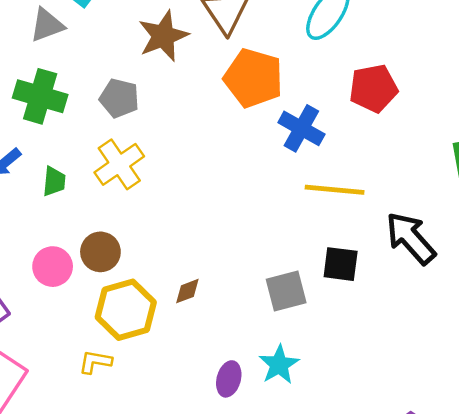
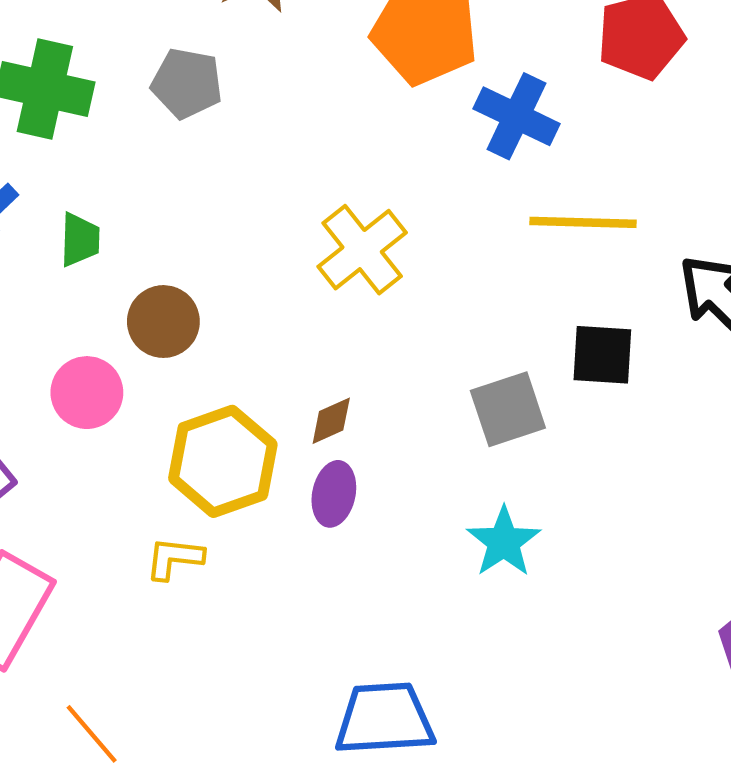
yellow cross: (119, 164) -> (362, 250), moved
brown circle: (100, 252) -> (163, 322), moved
purple ellipse: (229, 379) -> (334, 494), moved

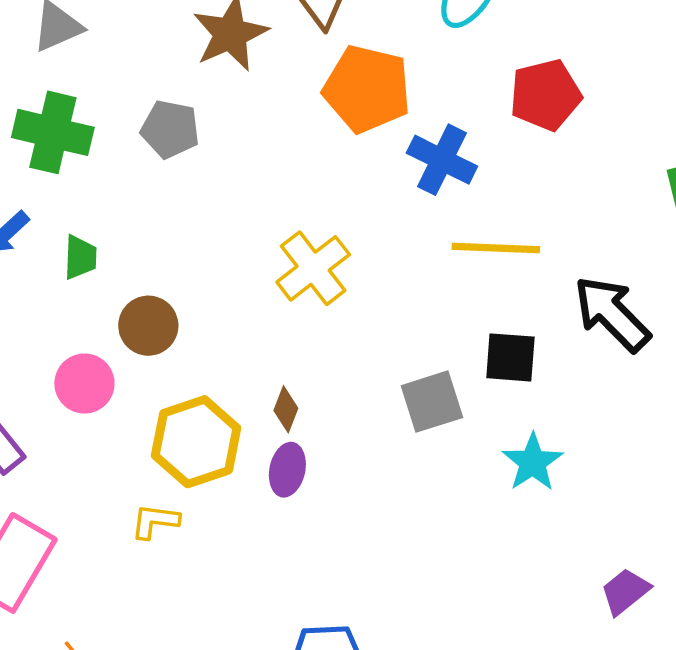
brown diamond: (331, 421) -> (286, 409), turned -45
cyan star: (504, 542) -> (533, 462), moved

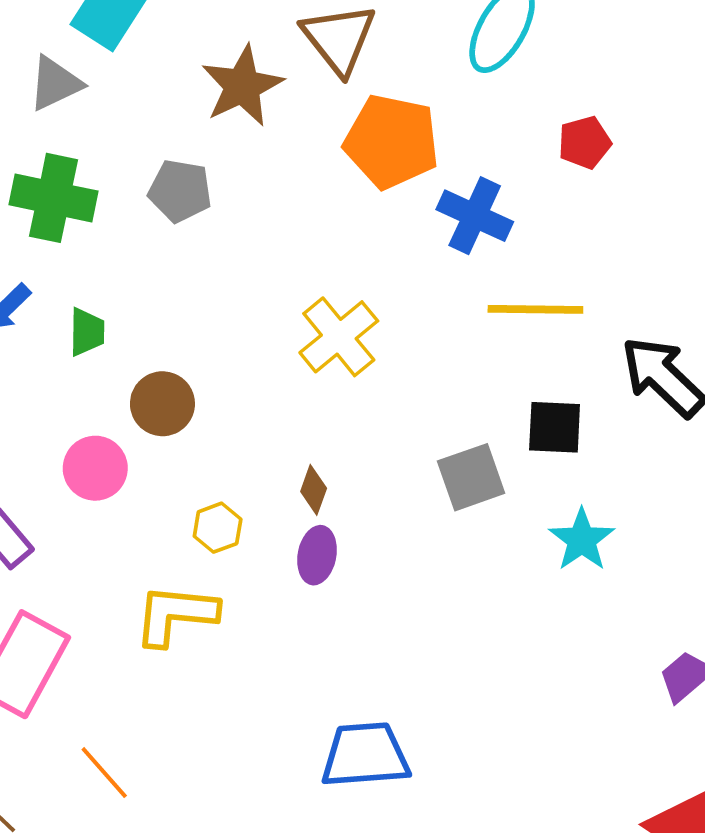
red pentagon: (545, 95) -> (584, 142), size x0.7
yellow hexagon: (196, 442) -> (218, 528), size x0.5
yellow L-shape: (155, 521) -> (176, 615), size x1.6

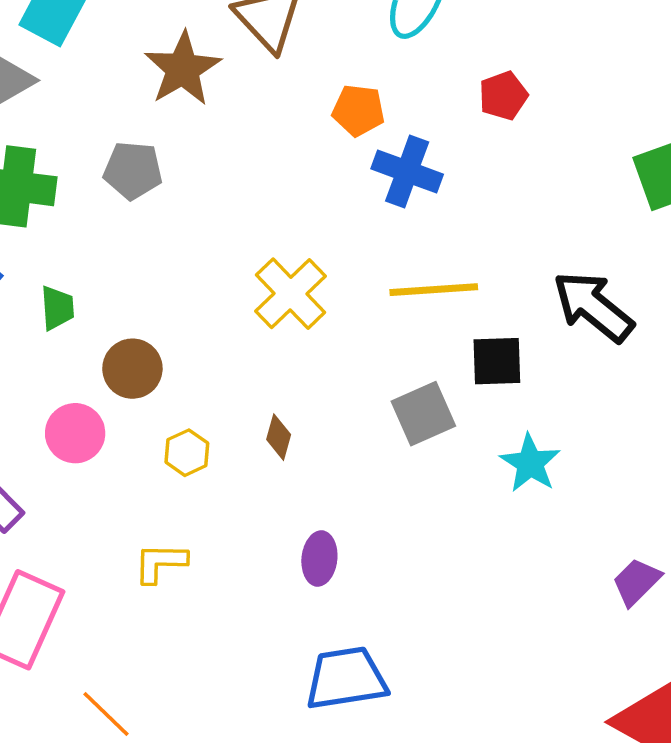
orange pentagon: (392, 141) -> (358, 110), moved, size x0.6
yellow line: (535, 309) -> (434, 290), moved
yellow hexagon: (218, 528) -> (187, 453), moved
purple ellipse: (317, 555) -> (319, 559), moved
yellow L-shape: (176, 615) -> (160, 563), size x0.7

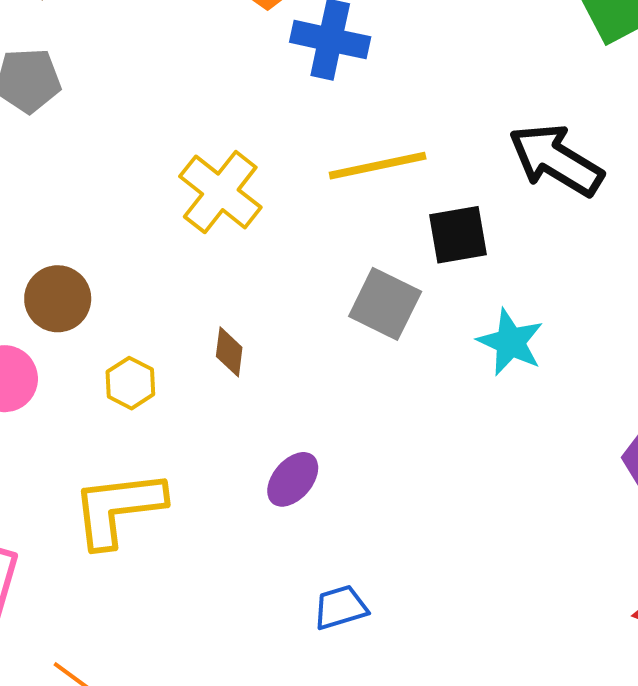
gray square: (423, 414) -> (385, 304), turned -32
purple ellipse: (319, 559) -> (293, 479), turned 42
yellow L-shape: (160, 563) -> (118, 508), size x1.6
blue trapezoid: (346, 678) -> (340, 607), size x0.6

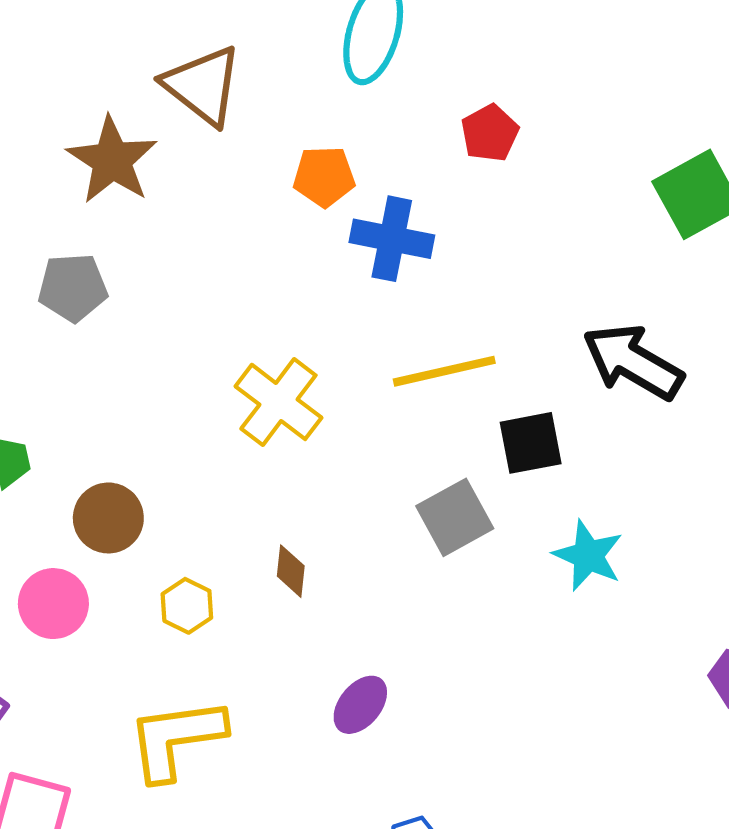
gray square: (385, 304) -> (455, 517), turned 36

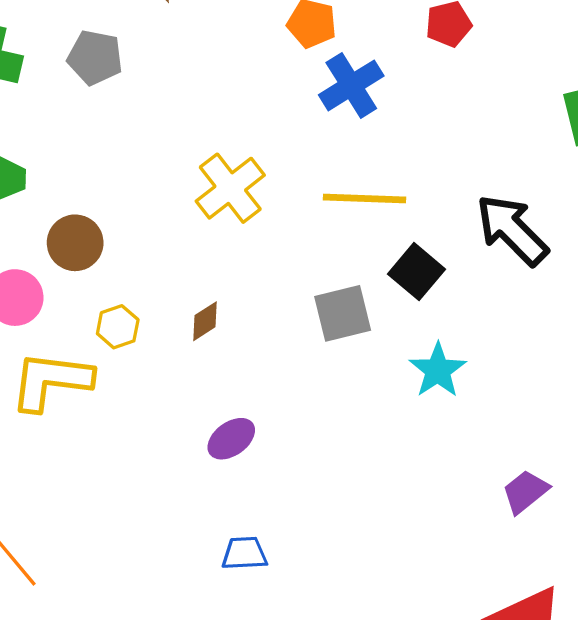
blue cross: (392, 239) -> (351, 85), turned 32
black square: (531, 443) -> (416, 272), turned 36
brown diamond: (291, 571) -> (205, 321), turned 36
yellow L-shape: (176, 739) -> (51, 381), moved

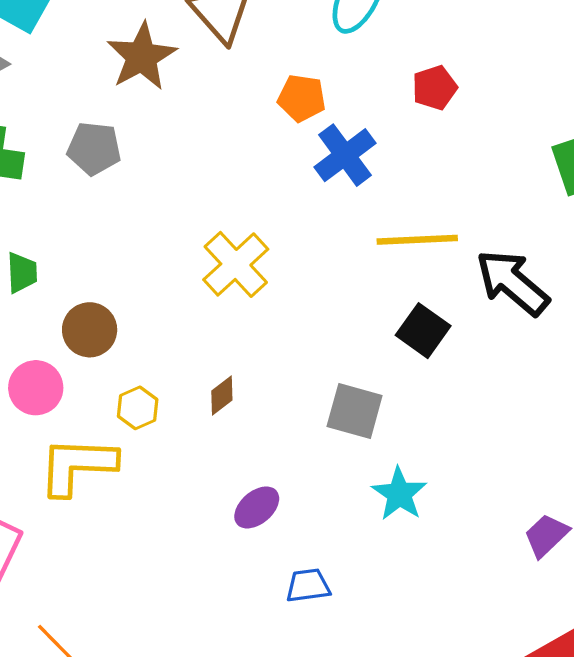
yellow line: (365, 198) -> (417, 240), moved
gray square: (343, 313) -> (355, 411), moved, turned 34
cyan star: (438, 370) -> (399, 494), moved
blue trapezoid: (244, 553) -> (308, 586), moved

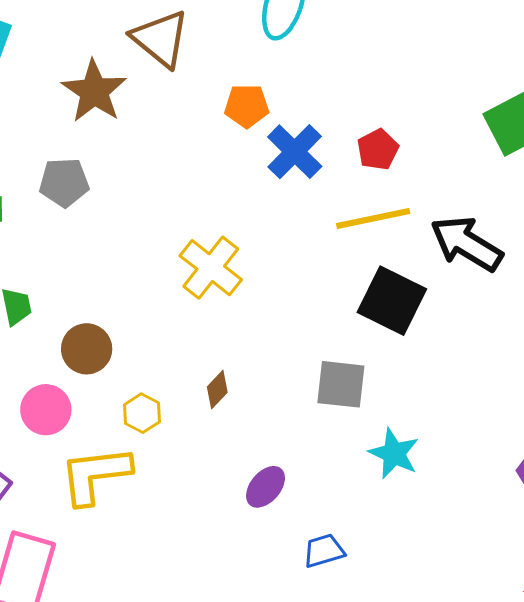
red pentagon: (435, 88) -> (378, 150), moved
black square: (423, 331) -> (392, 301), size x1.4

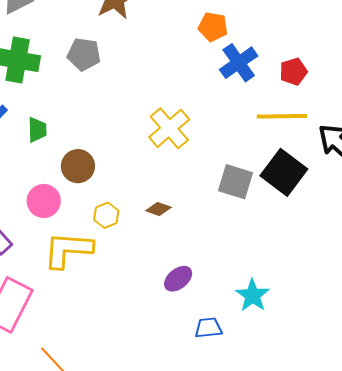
gray square: (341, 384) -> (235, 182), moved
brown diamond: (217, 390) -> (158, 209), turned 55
cyan star: (394, 454) -> (253, 295), moved

